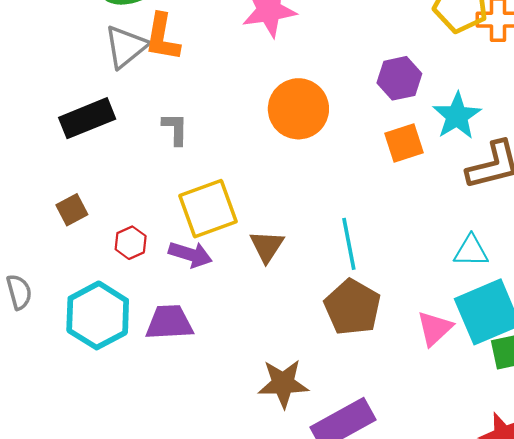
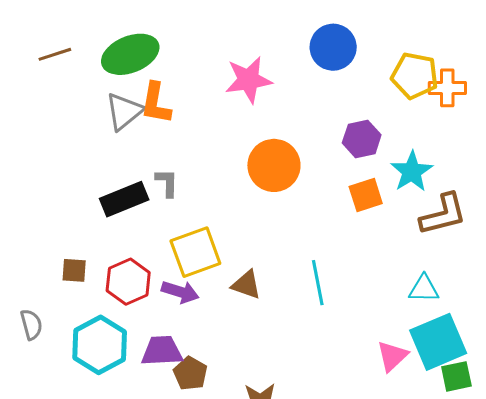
black rectangle: (87, 118) -> (124, 199), moved
brown square: (72, 210) -> (74, 270), moved, turned 32
red hexagon: (131, 243) -> (128, 282), size x1.6
brown triangle: (267, 246) -> (246, 285), turned -44
brown pentagon: (352, 307) -> (190, 373), moved, size x0.7

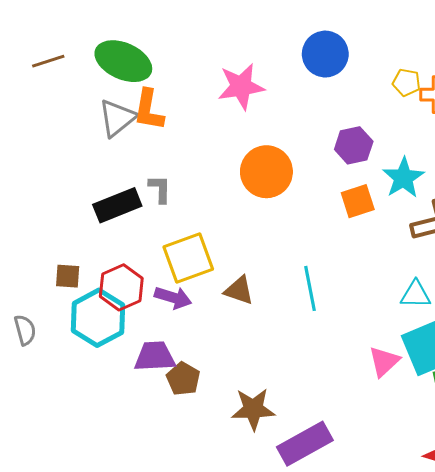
green ellipse: (130, 54) -> (123, 61), turned 46
yellow pentagon: (415, 76) -> (406, 82), size x0.6
cyan hexagon: (100, 345) -> (98, 318), moved

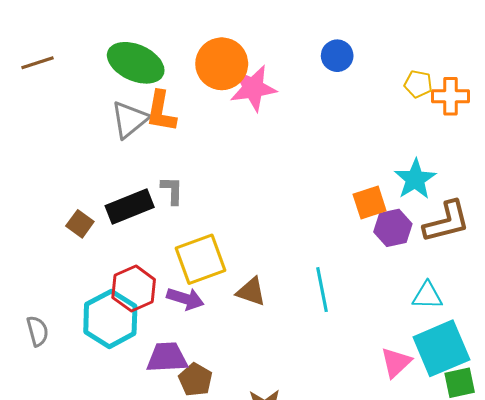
blue circle: (325, 54) -> (337, 56), size x0.7
brown line: (48, 61) -> (37, 63), moved
purple hexagon: (354, 145) -> (393, 228), moved
orange circle: (266, 172) -> (222, 64), moved
brown square: (68, 276) -> (80, 224), moved, turned 32

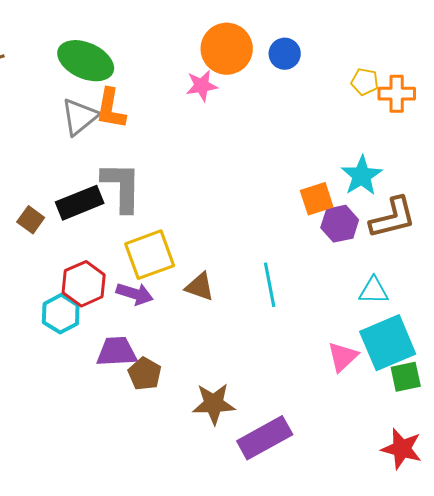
orange circle: (222, 64) -> (227, 49), moved
pink star: (253, 88) -> (202, 86), size x0.7
gray L-shape: (172, 190) -> (122, 187), size x1.8
cyan hexagon: (110, 319) -> (61, 314), size x0.7

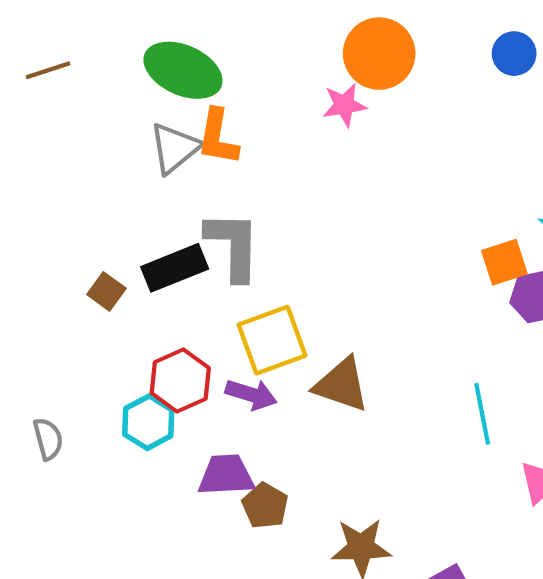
blue circle: (285, 54) -> (514, 54), moved
cyan line: (270, 285) -> (482, 414), moved
brown triangle: (200, 287) -> (342, 385), size x1.4

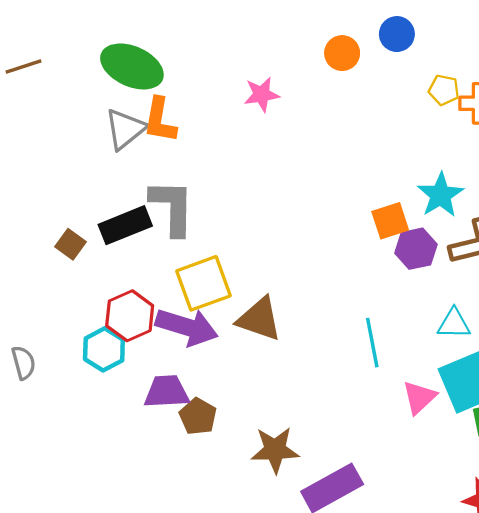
orange circle: (379, 54) -> (342, 53), moved, size x0.6
blue circle: (514, 54) -> (397, 34), moved
purple arrow: (251, 394) -> (187, 327), size x1.5

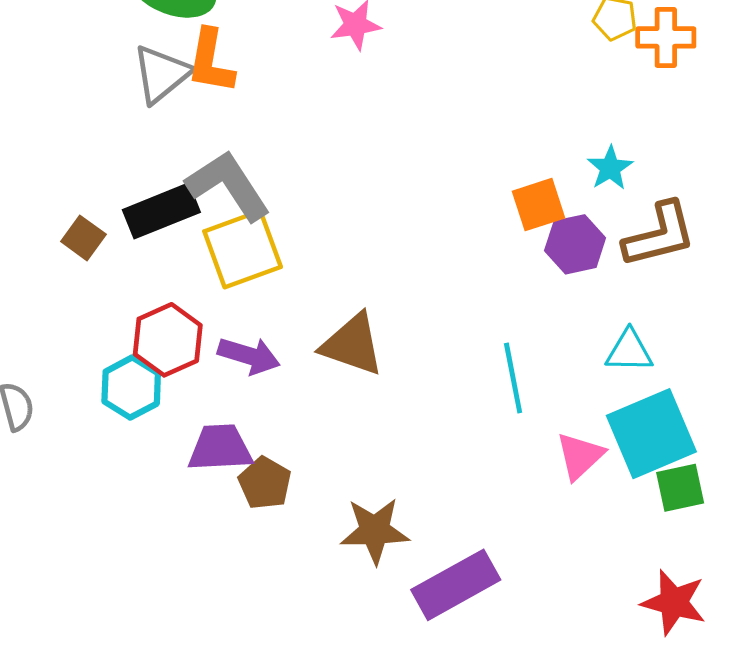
cyan star: (440, 195) -> (610, 168), size x0.7
gray L-shape: (172, 207) -> (228, 185), turned -34
yellow square: (203, 283) -> (243, 249), moved
purple arrow: (187, 327) -> (249, 356), size x0.7

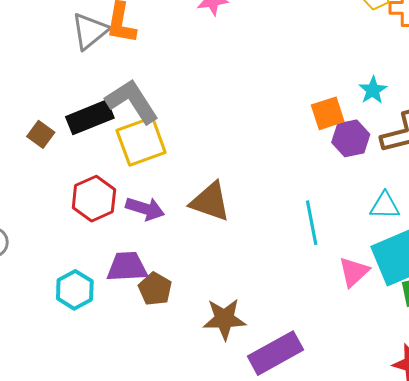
cyan hexagon: (131, 388) -> (75, 290), moved

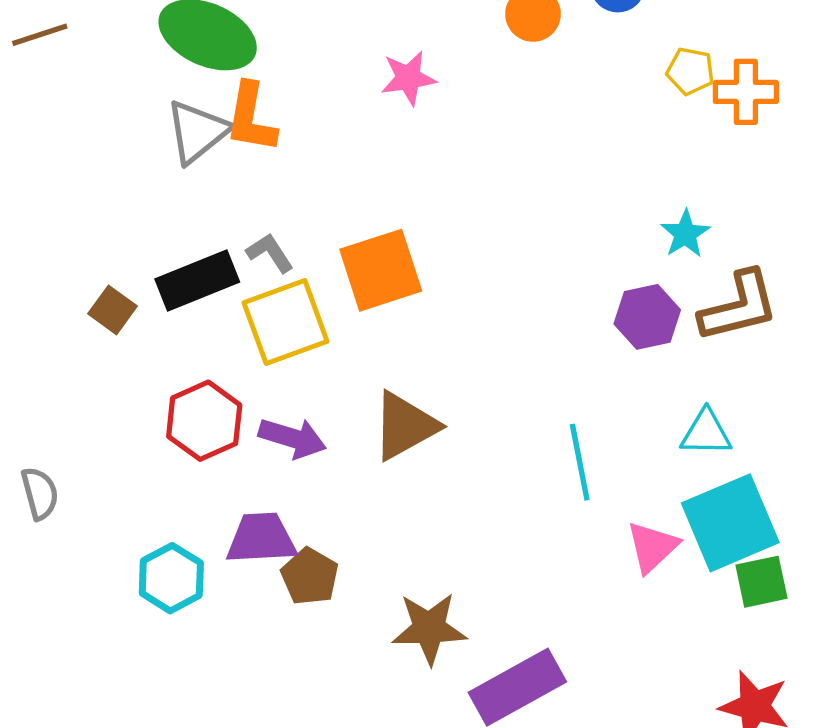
gray L-shape: (132, 101) -> (270, 253), size x0.5
orange square: (328, 113) -> (381, 270), moved, size x1.4
brown triangle: (210, 202) -> (405, 426), turned -48

